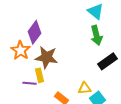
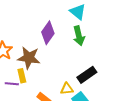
purple diamond: (34, 32) -> (48, 33), moved
black rectangle: (107, 61) -> (87, 75), moved

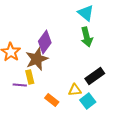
purple diamond: (48, 33) -> (45, 42), moved
brown star: (29, 58) -> (37, 59), turned -30

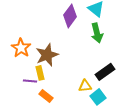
purple diamond: (45, 42) -> (70, 16), moved
orange rectangle: (52, 100) -> (46, 96), moved

